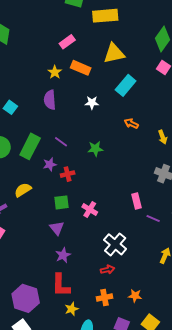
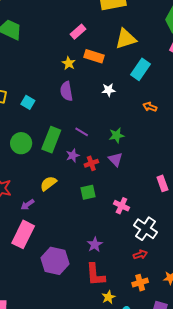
pink cross: (90, 210) -> (121, 206), moved
purple triangle: (57, 228) -> (115, 159), moved
purple hexagon: (26, 298) -> (55, 261), moved

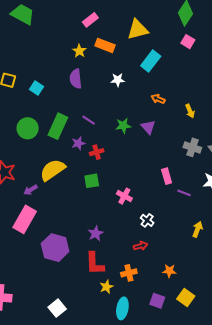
purple triangle: (115, 159) -> (148, 127), moved
yellow semicircle: (48, 183) -> (53, 170), size x1.5
white cross: (145, 229) -> (147, 220), size x0.6
orange cross: (140, 283) -> (129, 273), moved

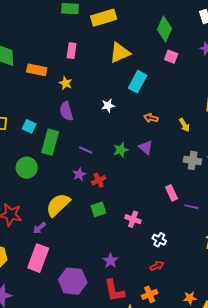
pink rectangle: (90, 20) -> (72, 51), turned -35
orange rectangle: (105, 45) -> (37, 70), moved
green rectangle: (58, 126) -> (50, 142), moved
orange star: (169, 271) -> (190, 298), moved

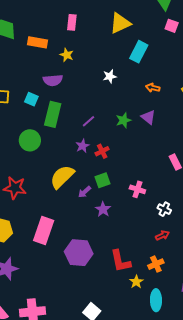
purple semicircle: (66, 111) -> (53, 80), moved, turned -78
purple line: (86, 150) -> (88, 121), turned -64
purple arrow: (39, 228) -> (84, 192), moved
purple star: (110, 261) -> (103, 209), moved

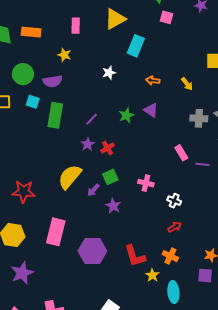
pink rectangle: (72, 22) -> (76, 26), moved
orange rectangle: (38, 42) -> (31, 32), moved
green circle: (30, 140) -> (23, 74), moved
orange cross: (156, 264) -> (170, 256), turned -35

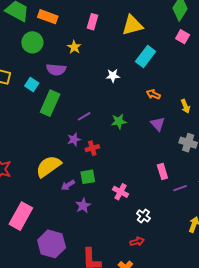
green circle: (23, 74) -> (32, 42), moved
purple triangle: (151, 110) -> (158, 124), moved
purple line: (203, 164) -> (180, 188), turned -40

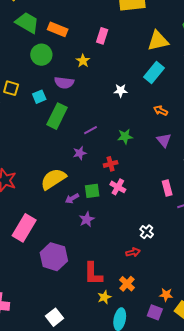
yellow triangle: (132, 25) -> (158, 41), moved
cyan square: (32, 84) -> (39, 97), turned 32
red cross: (92, 148) -> (111, 164), moved
pink cross: (120, 192) -> (118, 187), moved
red arrow: (137, 241) -> (133, 252), moved

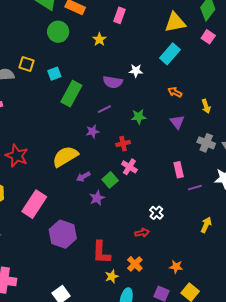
purple semicircle: (64, 83) -> (113, 82), moved
green square: (92, 191) -> (110, 180), moved, turned -35
orange star: (166, 295) -> (176, 267), moved

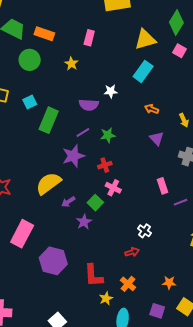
green star: (139, 117) -> (108, 135), moved
purple star: (93, 132) -> (73, 156), size x1.6

